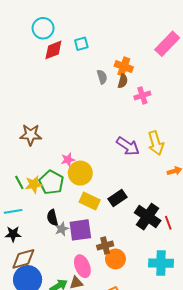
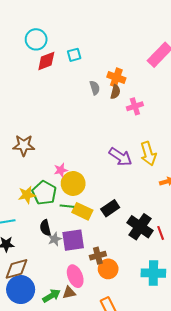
green line: (19, 182) -> (67, 206), moved, turned -56

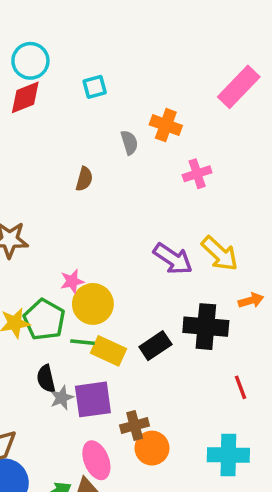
red diamond: (46, 61) -> (25, 97), moved
brown semicircle: (115, 92) -> (84, 179), moved
yellow arrow: (148, 154) -> (220, 254), turned -30
black cross: (140, 227) -> (206, 327), moved, turned -30

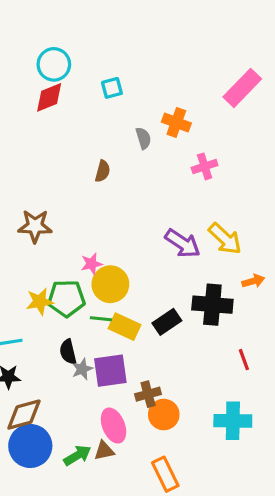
green pentagon: (44, 320) -> (66, 298), turned -30

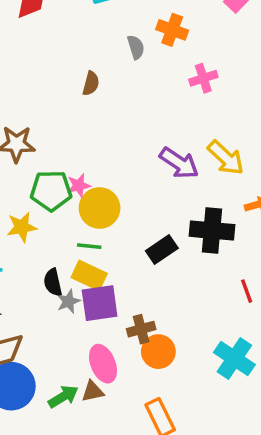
green pentagon: (66, 298) -> (51, 191), moved
yellow rectangle: (124, 327) -> (89, 275), moved
cyan cross: (233, 421) -> (234, 358), turned 33

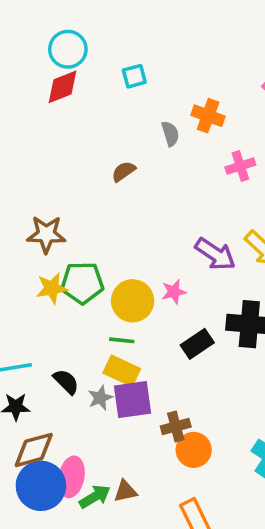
brown semicircle: (91, 83) -> (124, 171), turned -140
pink star: (79, 186) -> (174, 292), moved
yellow star: (22, 227) -> (52, 288), moved
black semicircle: (53, 282) -> (66, 382), moved, turned 148
pink ellipse: (103, 364) -> (71, 477), moved, turned 33

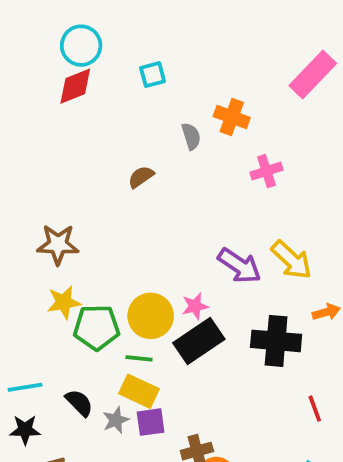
green pentagon: (82, 283) -> (97, 327), moved
black rectangle: (197, 344) -> (199, 341), moved, size x1.4
purple square: (133, 400) -> (151, 422), size x0.7

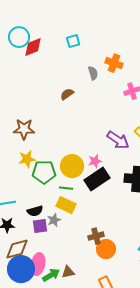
cyan circle: (81, 46) -> (19, 37), moved
black semicircle: (79, 403) -> (35, 211), turned 119
purple square: (151, 422) -> (40, 226), moved

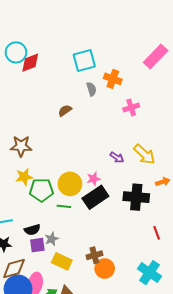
cyan square: (73, 41) -> (84, 61), moved, size x1.6
purple arrow: (118, 140) -> (117, 157), size x0.6
yellow rectangle: (66, 205) -> (62, 261), moved

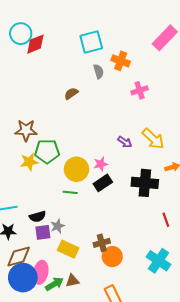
green pentagon: (41, 190) -> (47, 151), moved
black rectangle: (95, 197) -> (103, 183), size x0.7

